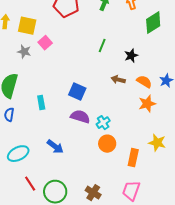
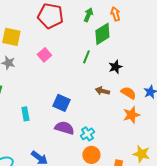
green diamond: (153, 23) -> (102, 34), moved
pink square: (45, 43) -> (44, 55), moved

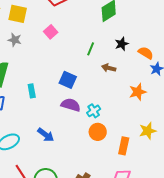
green line: (86, 57) -> (91, 49), moved
orange semicircle: (128, 93) -> (146, 53), moved
yellow star: (141, 154) -> (148, 131), turned -30

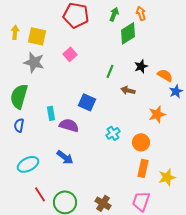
gray star: (15, 40) -> (34, 62), size x1.5
purple semicircle: (71, 105) -> (69, 125), moved
yellow star: (148, 131) -> (167, 177), moved
orange circle: (98, 132) -> (141, 142), moved

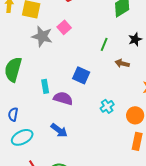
gray star: (34, 62) -> (42, 36), moved
blue semicircle: (19, 125) -> (13, 114), moved

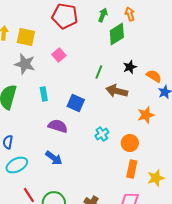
gray star: (42, 36) -> (25, 64), moved
brown arrow: (122, 63) -> (117, 91), size x1.5
cyan rectangle: (45, 86) -> (44, 94), moved

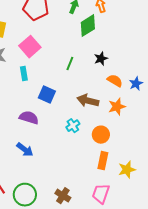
pink square: (59, 55) -> (30, 47), size x1.5
orange semicircle: (154, 76) -> (115, 81), moved
brown arrow: (117, 91) -> (88, 101), moved
cyan rectangle: (44, 94) -> (24, 74), moved

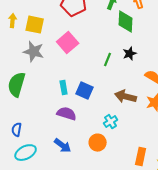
green diamond: (88, 26) -> (126, 22), turned -55
black star: (101, 59) -> (130, 54), moved
cyan rectangle: (24, 74) -> (64, 88), moved
orange circle: (101, 135) -> (98, 143), moved

